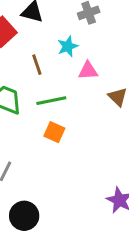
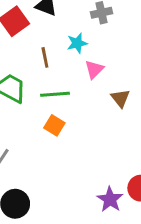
pink triangle: (88, 71) -> (94, 69), turned -48

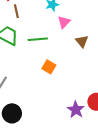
brown line: (45, 57) -> (16, 11), moved
orange square: (54, 125) -> (49, 67), moved

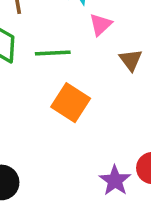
orange square: (49, 67) -> (71, 103), size x1.5

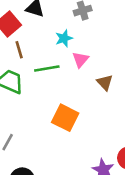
green line: (53, 53) -> (47, 68), moved

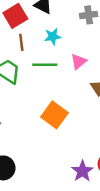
cyan star: (64, 38) -> (53, 37), moved

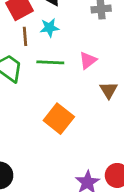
cyan star: (53, 37) -> (49, 28), moved

